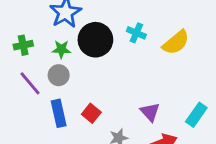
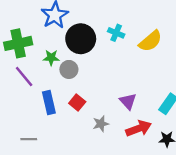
green cross: (23, 45) -> (18, 43), size x1.6
green star: (61, 49) -> (51, 58), moved
gray circle: (59, 75) -> (69, 69), moved

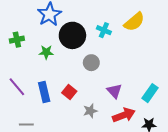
yellow semicircle: (150, 41) -> (134, 22), moved
green cross: (18, 43) -> (17, 40), size x0.6
gray circle: (69, 69) -> (91, 63), moved
purple line: (24, 77) -> (17, 87), moved

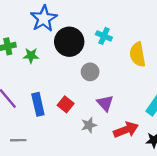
yellow semicircle: (134, 22) -> (138, 54), moved, turned 120
green star: (46, 52) -> (31, 56), moved
purple triangle: (114, 91) -> (105, 103), moved

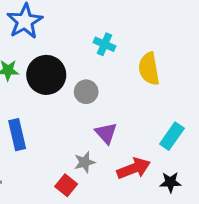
black circle: (69, 42) -> (46, 75), moved
red square: (66, 104) -> (66, 185), moved

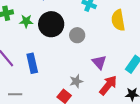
purple triangle: (106, 133) -> (99, 62), moved
red arrow: (134, 168) -> (108, 85), turned -30

